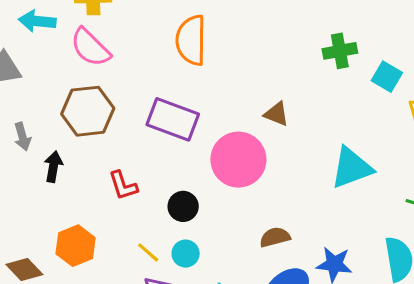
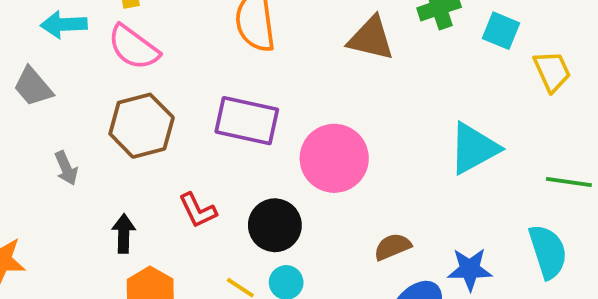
brown triangle: (276, 114) -> (371, 38), moved, size x1.5
black arrow: (53, 167) -> (124, 234), moved
black circle: (183, 206) -> (275, 225), size x1.4

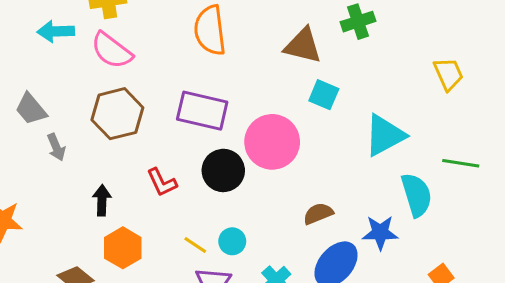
cyan square: (501, 31) -> (324, 95), moved
gray trapezoid: (33, 87) -> (31, 109), moved
black circle: (275, 225) -> (223, 170), moved
cyan semicircle: (548, 252) -> (417, 195), moved

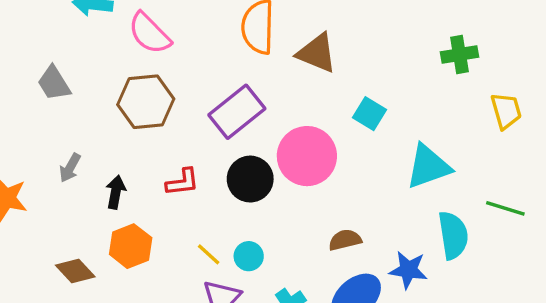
green cross: (358, 22) -> (460, 54), moved
brown triangle: (303, 46) -> (317, 53), moved
purple rectangle: (202, 111) -> (237, 112), turned -60
gray arrow: (56, 147) -> (70, 168), moved, turned 44
red L-shape: (162, 182) -> (183, 182), turned -80

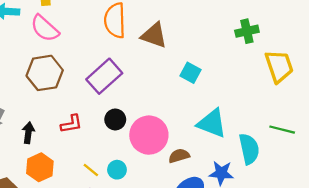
yellow trapezoid: (506, 111) -> (279, 66), size x1.4
pink circle: (307, 156) -> (149, 135), moved
cyan triangle: (428, 167) -> (212, 123), moved, turned 44
black circle: (250, 179) -> (115, 119), size x0.7

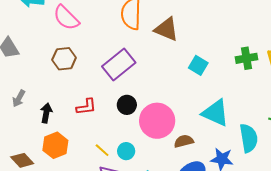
green cross: (247, 31) -> (247, 58), moved
brown hexagon: (45, 73) -> (64, 59), size x0.7

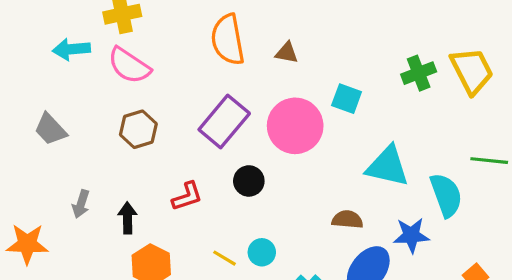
brown triangle: (166, 29) -> (287, 53), size x0.6
pink circle: (157, 121) -> (295, 126), moved
brown semicircle: (184, 141) -> (347, 219), turned 30

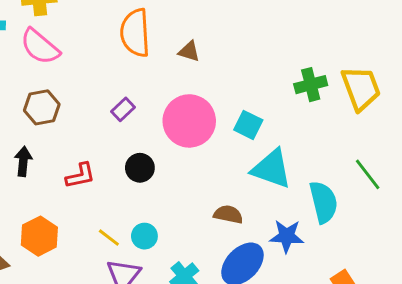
cyan square: (347, 99) -> (248, 125), moved
purple rectangle: (224, 122) -> (123, 109), size x0.5
green line: (489, 161) -> (368, 174), turned 40
black arrow: (127, 218) -> (23, 161), moved

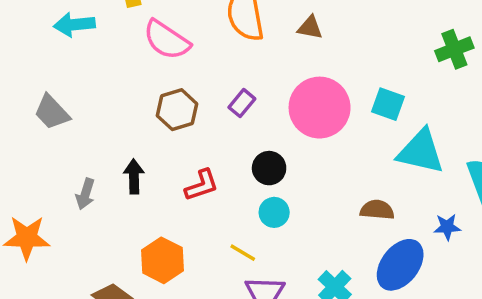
pink semicircle: (40, 47) -> (167, 40), moved
brown hexagon: (42, 107) -> (177, 110), moved
cyan circle: (144, 236) -> (274, 212), moved
blue star: (287, 236) -> (447, 227), size x0.7

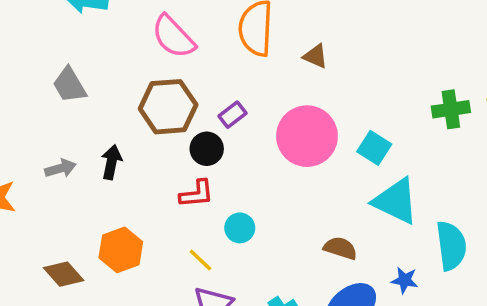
brown hexagon: (177, 110) -> (168, 107), size x1.4
gray trapezoid: (52, 112) -> (69, 85), moved
black circle: (269, 168) -> (207, 149), moved
red L-shape: (202, 185) -> (197, 194), moved
gray arrow: (85, 194) -> (60, 168), turned -136

